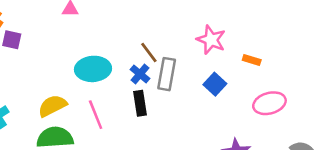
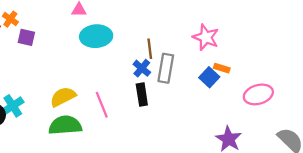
brown line: (149, 52) -> (150, 49), turned 30
orange rectangle: (252, 60) -> (222, 68), moved
cyan ellipse: (93, 69) -> (96, 36), moved

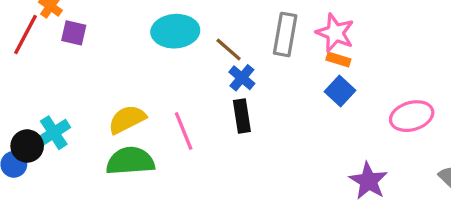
brown line: (150, 49) -> (229, 49), moved, turned -42
gray rectangle: (166, 68) -> (285, 34), moved
orange rectangle: (222, 68) -> (338, 59), moved

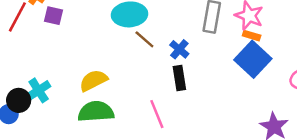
brown line: (229, 49) -> (144, 39), moved
blue square: (340, 91) -> (253, 59), size x1.6
pink line: (184, 131) -> (157, 114), moved

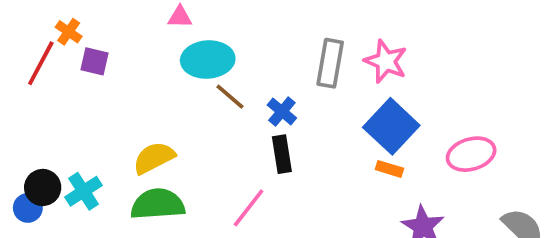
orange rectangle: (252, 36) -> (389, 169), moved
cyan cross: (39, 90) -> (83, 191), moved
pink line: (157, 114) -> (249, 208), turned 60

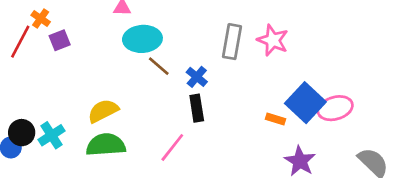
purple square: (95, 61) -> (60, 40), turned -35
blue square: (391, 126) -> (305, 103), moved

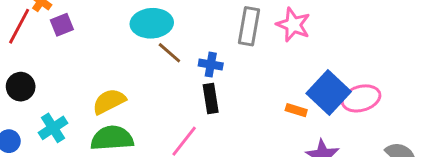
blue cross: (197, 77) -> (211, 65), turned -30
black circle: (22, 133) -> (21, 87), moved

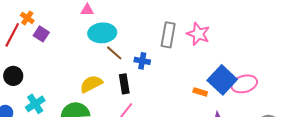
purple square: (62, 25) -> (41, 34), turned -35
black rectangle: (211, 98) -> (124, 84), moved
yellow semicircle: (109, 101) -> (91, 84), moved

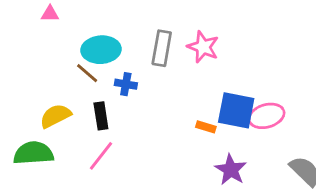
cyan ellipse: (102, 33) -> (101, 50), moved
blue square: (222, 80) -> (236, 110), turned -32

